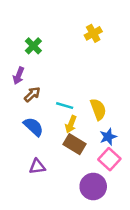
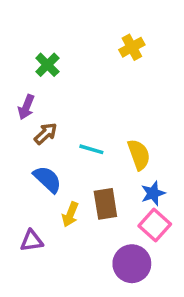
yellow arrow: (71, 124) -> (70, 214), moved
brown rectangle: (75, 144) -> (105, 204), turned 50
purple triangle: (37, 167) -> (32, 241), moved

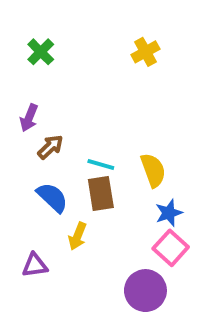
green cross: (47, 65) -> (41, 52), moved
brown rectangle: (105, 204) -> (101, 194), moved

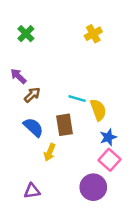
purple arrow: (29, 118) -> (18, 76), turned 112
cyan line: (101, 164) -> (77, 99), moved
purple triangle: (35, 265) -> (32, 191), moved

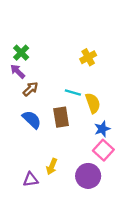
green cross: (26, 34) -> (21, 53), moved
yellow cross: (93, 34) -> (88, 57), moved
yellow arrow: (50, 152) -> (52, 167), moved

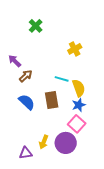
green cross: (21, 53) -> (36, 26), moved
blue star: (102, 129) -> (79, 105), moved
pink square: (103, 150) -> (77, 124), moved
purple circle: (88, 176) -> (66, 143), moved

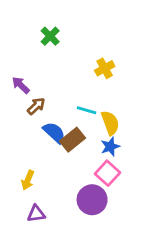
brown rectangle: (52, 100) -> (73, 140), turned 60
blue semicircle: (27, 102) -> (54, 133), moved
yellow arrow: (44, 142) -> (28, 180), moved

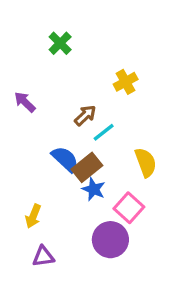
brown arrow: (36, 106) -> (85, 115), moved
cyan line: (86, 110) -> (104, 132), turned -54
yellow semicircle: (110, 123) -> (146, 162), moved
blue star: (110, 147) -> (94, 189), moved, turned -30

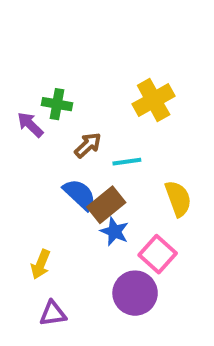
green cross: (60, 43) -> (57, 104), moved, turned -35
yellow cross: (126, 82) -> (154, 100), size x1.4
brown arrow: (85, 115) -> (88, 145), moved
cyan line: (104, 132) -> (127, 162), turned 30

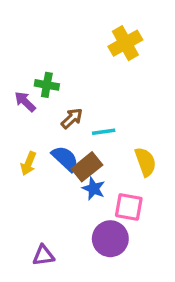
yellow cross: (154, 100) -> (125, 43), moved
pink square: (158, 254) -> (129, 207), turned -32
yellow arrow: (41, 264) -> (28, 163), moved

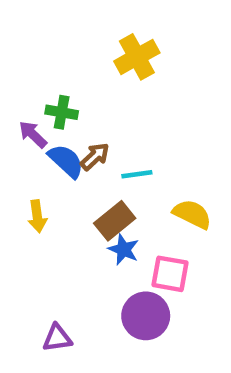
yellow cross: (125, 43) -> (137, 57), moved
blue semicircle: (65, 158) -> (66, 161), moved
yellow semicircle: (145, 162) -> (192, 214), turned -44
yellow arrow: (28, 163) -> (37, 216), turned -30

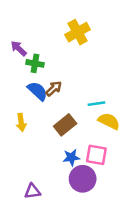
purple arrow: (33, 134) -> (19, 48), moved
cyan line: (137, 174) -> (96, 104), moved
blue star: (124, 249) -> (71, 157), moved, turned -30

